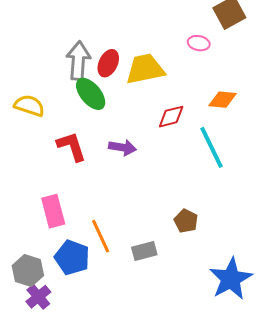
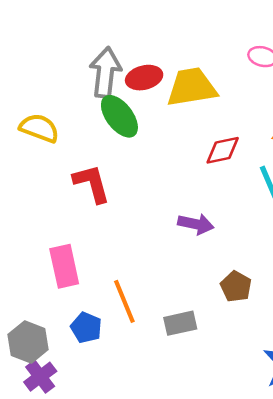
red ellipse: (108, 63) -> (144, 78), turned 48
purple arrow: (122, 148) -> (196, 224), moved
blue pentagon: (72, 257) -> (86, 328), size x0.7

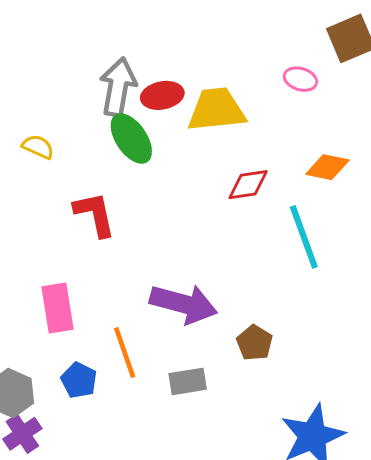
yellow semicircle: (39, 128) -> (38, 147), size x0.7
purple arrow: (196, 224) -> (184, 304), moved, size x1.6

